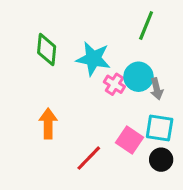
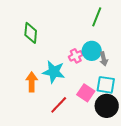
cyan star: (93, 59) -> (54, 72), moved
pink cross: (114, 84) -> (76, 56), turned 32
black circle: (161, 160) -> (107, 106), size x1.5

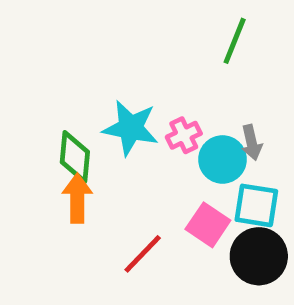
green diamond: (31, 33) -> (75, 157), moved
cyan circle: (92, 51) -> (222, 159), moved
cyan star: (54, 72) -> (131, 128), moved

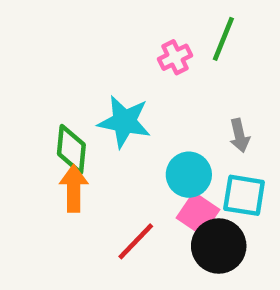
pink cross: (184, 135) -> (175, 57), moved
cyan circle: (222, 159) -> (189, 175), moved
black circle: (259, 256) -> (219, 246), moved

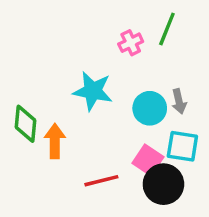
green diamond: (71, 149) -> (26, 124), moved
cyan circle: (189, 175) -> (150, 108), moved
red line: (136, 241) -> (101, 181), turned 32

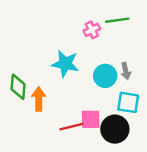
green line: (167, 29) -> (117, 20), turned 60
pink square: (148, 160) -> (91, 119), moved, turned -35

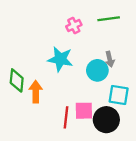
pink cross: (92, 30) -> (74, 26), moved
gray arrow: (126, 71) -> (110, 59), moved
red line: (71, 127) -> (66, 117), turned -70

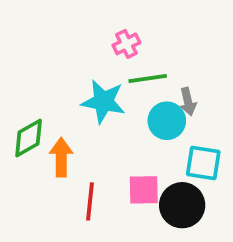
green line: (109, 19) -> (148, 79), moved
green diamond: (17, 80) -> (29, 138), turned 55
red line: (66, 117) -> (90, 201), moved

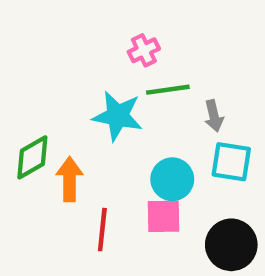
cyan circle: (167, 121) -> (172, 179), moved
cyan square: (203, 163) -> (231, 162), moved
black circle: (182, 205) -> (231, 245), moved

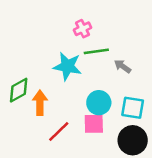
gray arrow: (214, 116) -> (123, 66), turned 138
cyan square: (231, 162) -> (133, 108), moved
red line: (102, 230) -> (59, 131), turned 40

